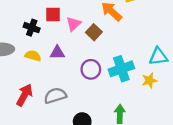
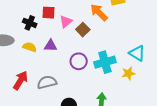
cyan triangle: (158, 57) -> (137, 53), turned 36

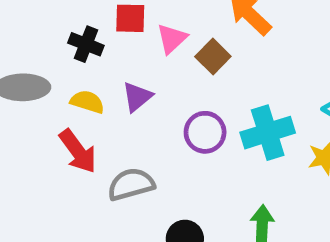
purple triangle: (51, 46) -> (137, 97), turned -40
red arrow: (20, 80) -> (78, 151), moved, turned 114

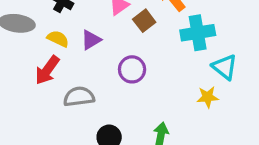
cyan cross: (268, 133) -> (198, 33), moved
red arrow: (78, 151) -> (47, 70), turned 64

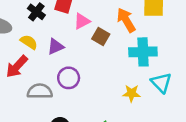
brown square: (144, 21) -> (101, 36), turned -30
purple circle: (132, 69) -> (69, 78), moved
yellow star: (208, 97) -> (131, 93), moved

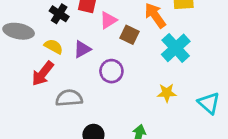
cyan cross: (143, 52) -> (176, 48), turned -36
purple circle: (69, 78) -> (111, 71), moved
cyan triangle: (161, 83) -> (209, 103), moved

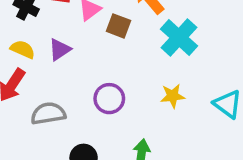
purple circle: (111, 71) -> (109, 99), moved

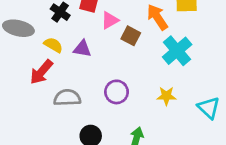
purple triangle: (60, 50) -> (82, 49), turned 36

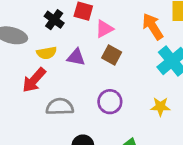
brown square: (131, 36) -> (112, 55), moved
yellow semicircle: (53, 45) -> (47, 53), turned 138

